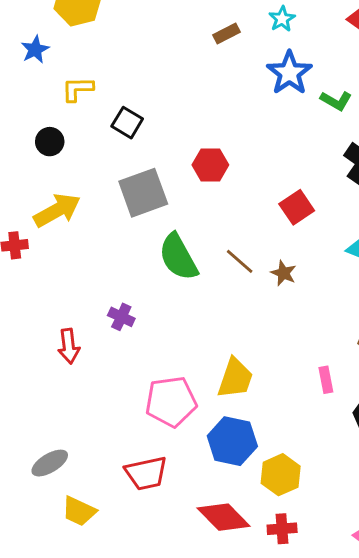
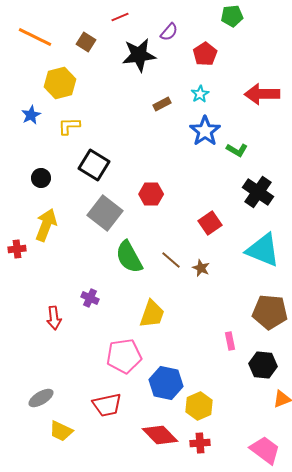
yellow L-shape: (77, 89) -> (69, 126), moved
black square: (127, 123) -> (94, 165), size x1.4
gray square: (143, 193) -> (105, 213), turned -32
yellow arrow: (57, 210) -> (46, 225), turned -40
yellow trapezoid: (235, 378) -> (152, 314), moved

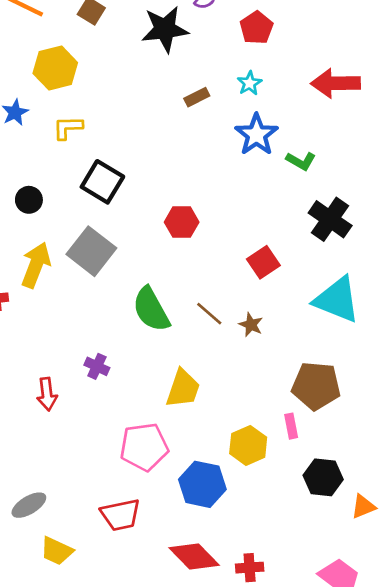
gray square: (105, 213) -> (91, 251), moved
brown pentagon: (270, 312) -> (316, 386), moved
black hexagon: (263, 365) -> (323, 477), moved
yellow hexagon: (199, 406) -> (248, 445), moved

